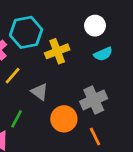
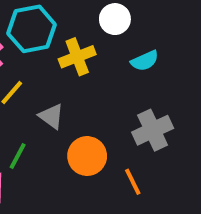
white circle: (95, 26) -> (115, 19), moved
gray cross: (94, 100) -> (153, 130), moved

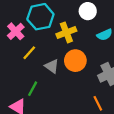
orange circle: (87, 156) -> (75, 61), moved

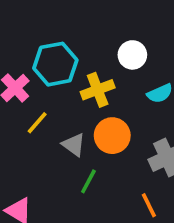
green line: (33, 89) -> (88, 181), moved

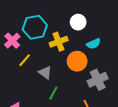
orange circle: (112, 136) -> (77, 61), moved

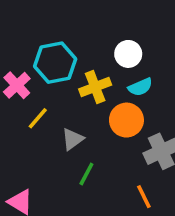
cyan semicircle: (94, 44) -> (140, 87), moved
gray triangle: (45, 73) -> (73, 139), turned 48

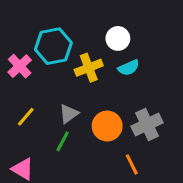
yellow line: (38, 118) -> (26, 117), moved
orange circle: (126, 120) -> (107, 126), moved
green line: (86, 174) -> (63, 141), moved

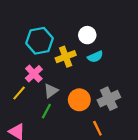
pink cross: (20, 66) -> (34, 74), moved

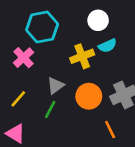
yellow cross: (66, 57) -> (82, 56), moved
pink cross: (34, 74) -> (24, 58), moved
yellow line: (19, 93) -> (18, 99), moved

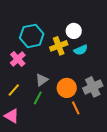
yellow cross: (82, 56) -> (59, 46), moved
orange line: (110, 130) -> (76, 108), moved

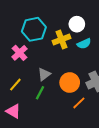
orange line: (76, 108) -> (79, 103), turned 72

